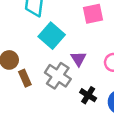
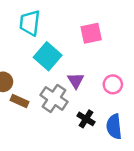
brown rectangle: (25, 78) -> (20, 101), turned -42

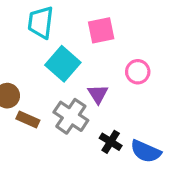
pink square: (91, 33) -> (101, 30), moved
pink circle: (113, 84) -> (138, 72), moved
blue semicircle: (114, 127) -> (146, 151), turned -60

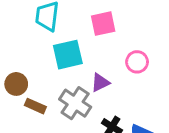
cyan square: (63, 64) -> (68, 55), turned 36
purple triangle: (98, 94) -> (100, 83), turned 36

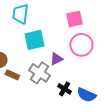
pink square: (103, 24) -> (74, 19), moved
pink circle: (137, 62) -> (81, 45), size x1.5

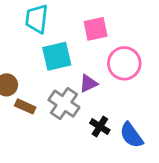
pink square: (74, 19) -> (96, 29), moved
blue semicircle: (86, 95) -> (131, 135), turned 30

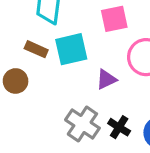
gray cross: (64, 104) -> (82, 124), moved
brown rectangle: (25, 106) -> (36, 49), moved

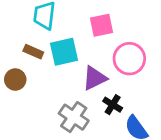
purple triangle: (106, 79) -> (95, 78), size x1.4
black cross: (119, 127) -> (113, 105), moved

